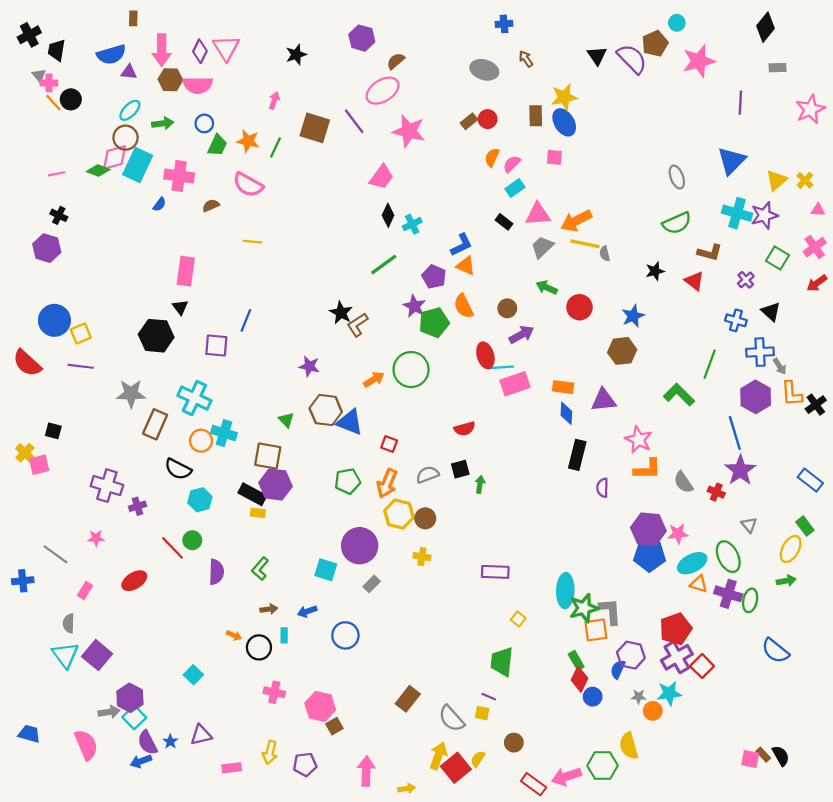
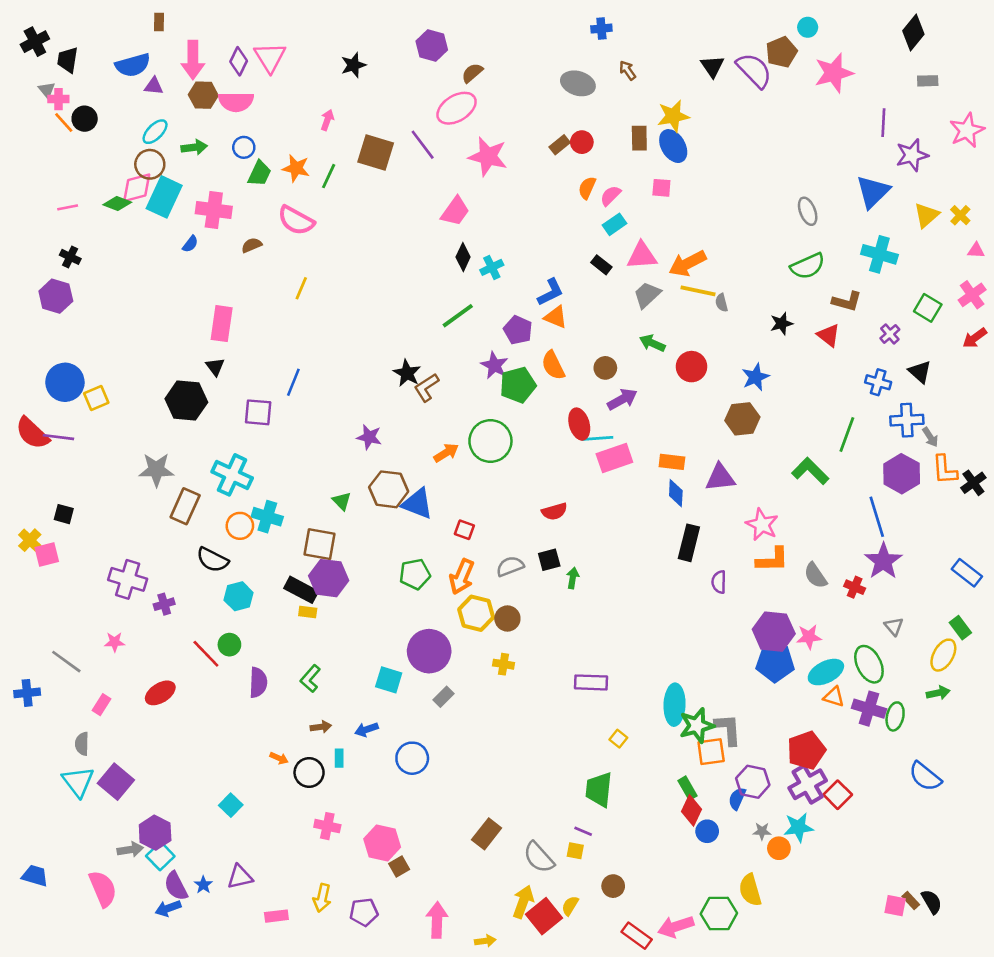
purple star: (764, 215) -> (912, 155), moved
yellow line: (252, 242) -> (301, 288), turned -72
purple line: (81, 366) -> (58, 437), moved

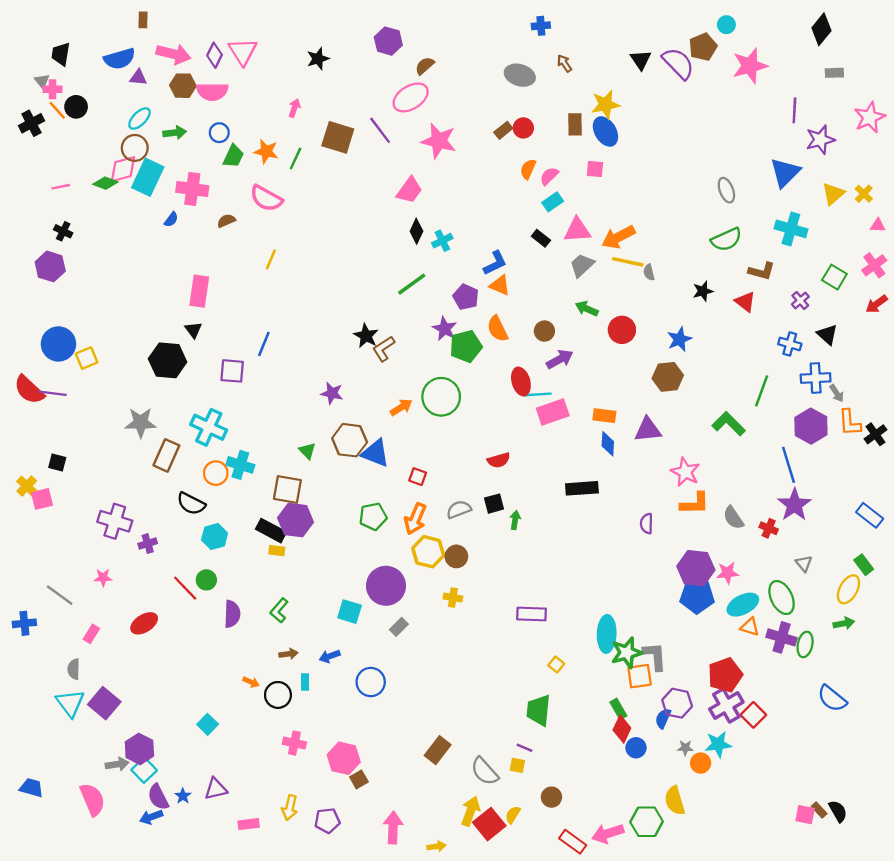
black cross: (35, 42) -> (31, 123), moved
pink arrow: (193, 60) -> (173, 54), turned -76
black rectangle: (689, 543) -> (582, 488), moved, turned 72

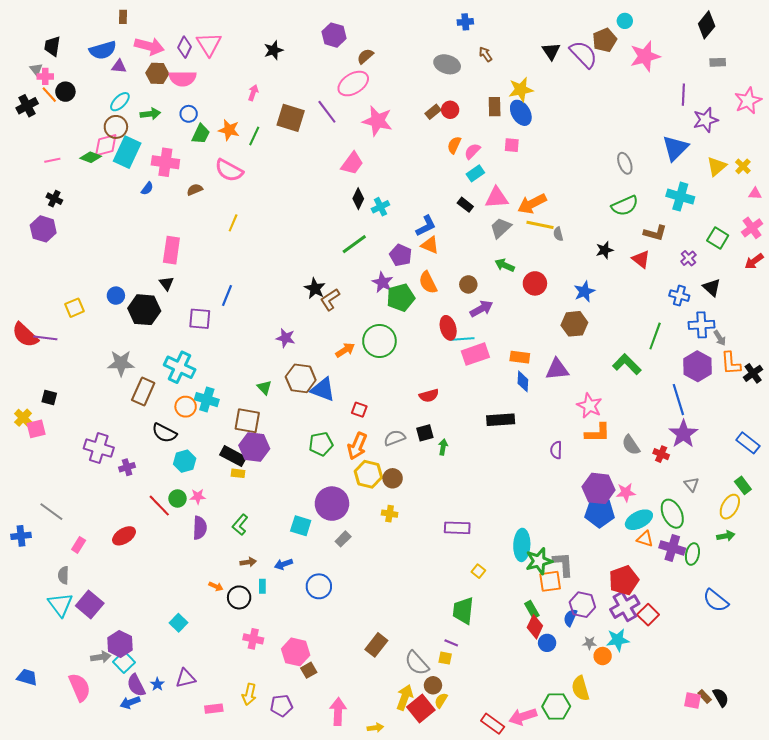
blue circle: (58, 344) -> (116, 296), moved, size x0.6
pink star: (103, 578) -> (198, 496), moved
brown circle: (551, 797) -> (433, 685), moved

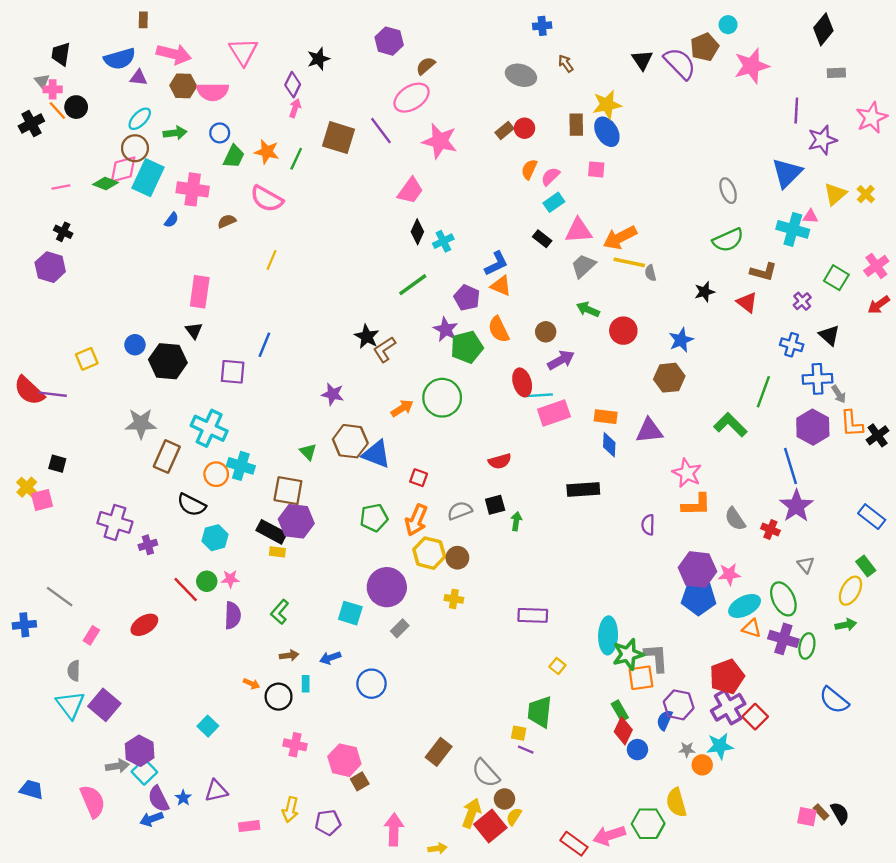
purple diamond: (185, 47) -> (293, 85), moved
pink triangle: (755, 194) -> (810, 216), moved
yellow square: (445, 658) -> (519, 733), moved

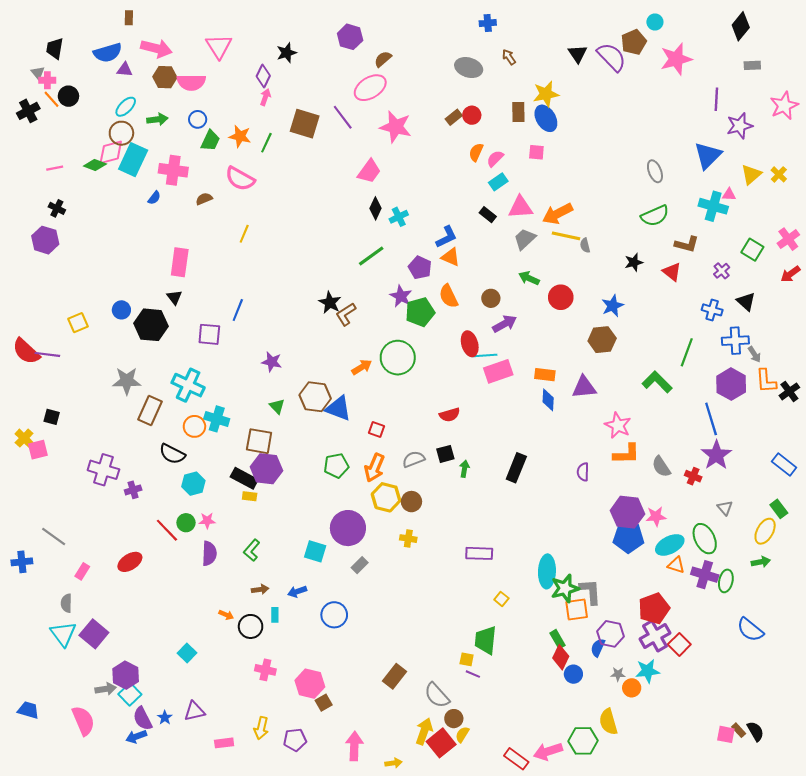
purple star: (333, 394) -> (272, 362), moved
black rectangle: (583, 489) -> (516, 468), moved, turned -64

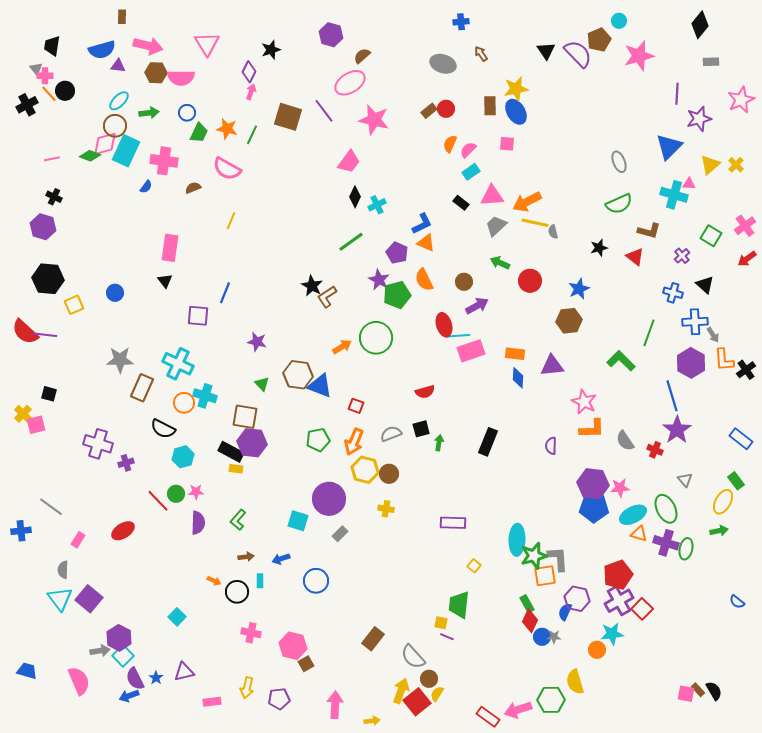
black hexagon: (151, 325) -> (48, 279), moved
blue semicircle: (750, 630) -> (737, 602), moved, size x0.6
gray star: (618, 674) -> (554, 637), moved

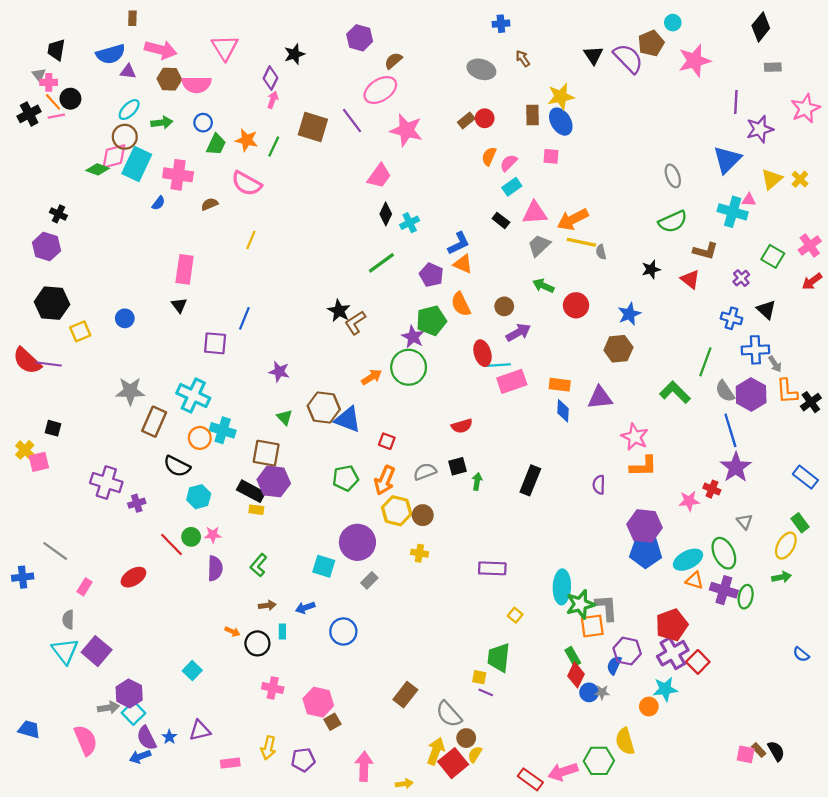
pink line: (52, 159) -> (56, 116), moved
purple star: (379, 280) -> (413, 337), moved
gray semicircle: (625, 441) -> (725, 391), moved
pink star: (620, 488) -> (689, 501), moved

